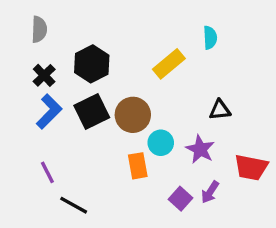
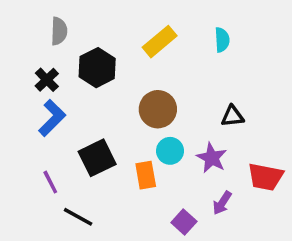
gray semicircle: (39, 29) -> (59, 31), moved
yellow rectangle: (169, 64) -> (160, 42), moved
black square: (92, 112) -> (97, 158), moved
brown circle: (133, 115) -> (158, 109), moved
purple square: (180, 199) -> (184, 222), moved

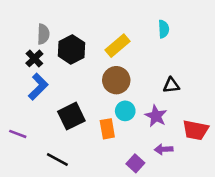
gray semicircle: (59, 31) -> (43, 34), moved
yellow rectangle: (160, 42) -> (118, 46), moved
purple line: (50, 182) -> (18, 134), moved, turned -42
purple arrow: (222, 203) -> (164, 149), turned 54

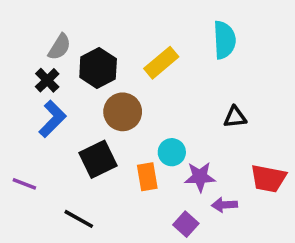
cyan semicircle: (164, 29) -> (224, 40), size x1.5
gray semicircle: (43, 34) -> (59, 47), turned 30
brown circle: (116, 80) -> (123, 112), moved
purple star: (156, 116) -> (200, 177), moved, turned -30

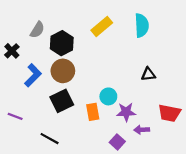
yellow rectangle: (161, 63) -> (102, 27), moved
black cross: (47, 80) -> (12, 51), moved
brown circle: (123, 112) -> (63, 71), moved

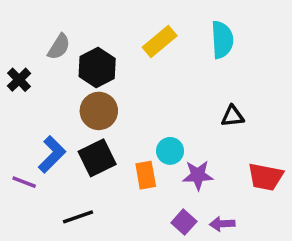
blue L-shape: (33, 75) -> (52, 154), moved
purple arrow: (142, 130) -> (222, 224), moved
black line: (50, 139) -> (78, 217), turned -48

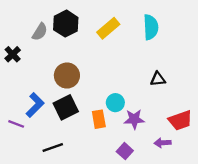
black hexagon: (97, 68) -> (66, 24), moved
red trapezoid: (266, 177) -> (180, 120), turned -30
purple arrow: (222, 224) -> (163, 143), moved

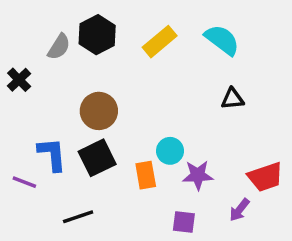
cyan semicircle: (151, 27) -> (222, 40), turned -50
black triangle: (158, 79) -> (232, 99), moved
blue L-shape: (35, 105) -> (52, 154), turned -50
purple arrow: (163, 143) -> (239, 210), turned -49
purple square: (125, 151) -> (184, 222), turned -35

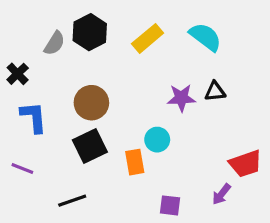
blue L-shape: (52, 154) -> (34, 117), moved
purple star: (198, 175) -> (181, 98), moved

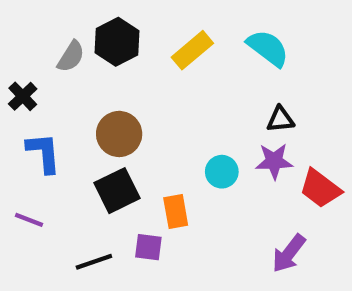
purple star: (181, 98) -> (274, 161), moved
cyan circle: (157, 140) -> (222, 172), moved
red trapezoid: (246, 164) -> (320, 188), moved, turned 56
purple arrow: (221, 194) -> (289, 253), size x1.4
purple square: (170, 205) -> (148, 247), moved

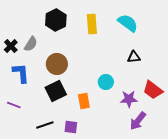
yellow rectangle: (192, 50) -> (92, 24), turned -54
gray semicircle: (71, 56) -> (31, 44), moved
purple star: (274, 161) -> (129, 99), moved
purple square: (148, 247) -> (71, 127), moved

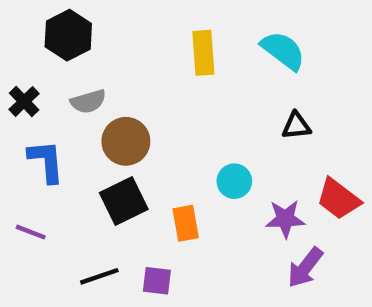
black hexagon: (56, 20) -> (68, 35), moved
gray semicircle: (31, 44) -> (88, 101), moved, turned 42

